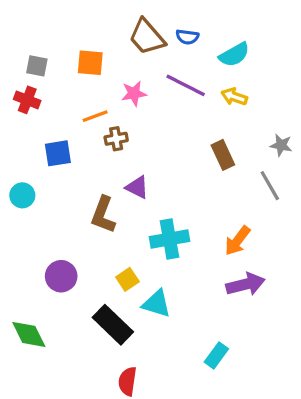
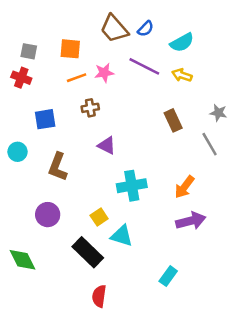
blue semicircle: (187, 37) -> (146, 29), turned -54
orange line: (95, 116) -> (77, 78), moved
brown L-shape: (103, 215) -> (58, 167), moved

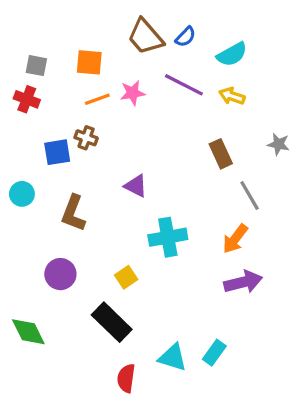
brown cross: (90, 108) -> (86, 138), moved, turned 30
gray line: (210, 144) -> (250, 195), moved
cyan triangle: (122, 236) -> (173, 357), moved

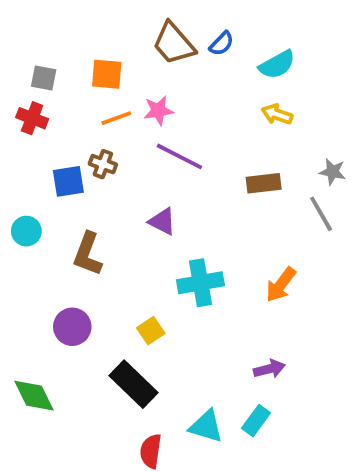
purple line: (184, 85) -> (179, 156), moved
brown rectangle: (221, 154) -> (264, 183), turned -72
gray line: (250, 195) -> (321, 214), moved
purple arrow: (243, 282) -> (269, 369), moved, size x0.7

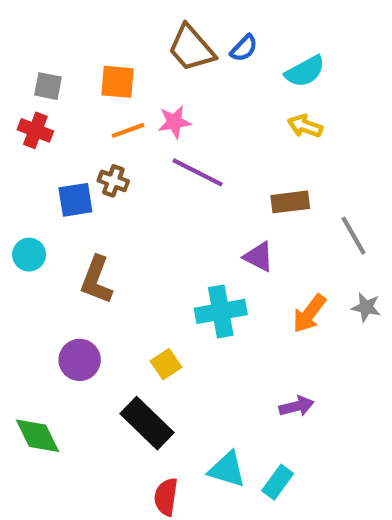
gray star: (333, 172) -> (366, 307), moved
purple triangle: (162, 222) -> (259, 257), moved
cyan rectangle: (256, 421) -> (278, 482), moved

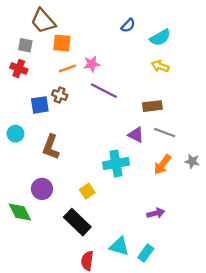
brown trapezoid: (191, 48) -> (43, 21), moved
gray line: (353, 236) -> (165, 133), moved, turned -40
green diamond: (37, 436) -> (20, 212), moved

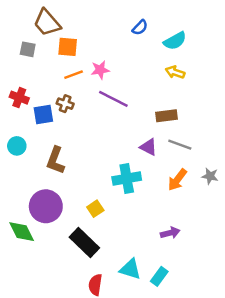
red cross: (19, 68) -> (19, 98), moved
purple circle: (42, 189) -> (46, 206), size x1.4

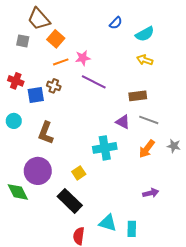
orange square: (68, 47) -> (56, 39), turned 36
purple arrow: (170, 233) -> (151, 193), moved
cyan rectangle: (159, 276) -> (132, 229), turned -35

